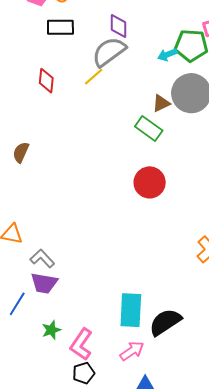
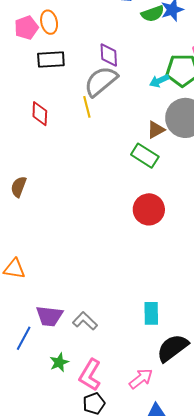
yellow line: (94, 77) -> (87, 107), turned -60
gray L-shape: (42, 258) -> (85, 321), moved
cyan rectangle: (131, 310) -> (151, 313), moved, size x0.7

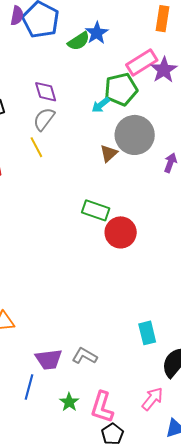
gray semicircle: (101, 81) -> (44, 119), size x0.7
green rectangle: (145, 156) -> (96, 210), moved

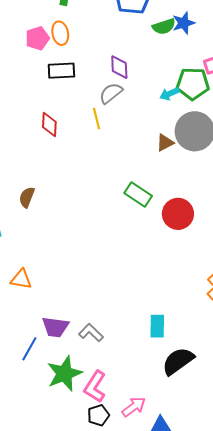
red circle: (121, 232) -> (178, 214), moved
pink arrow: (152, 399) -> (134, 407), moved
green star: (69, 402) -> (64, 374), size x1.8

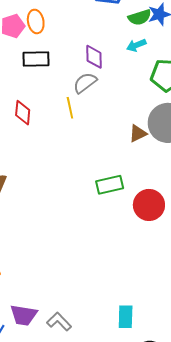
cyan arrow: (169, 94) -> (136, 45), moved
green rectangle: (138, 195) -> (110, 185), turned -48

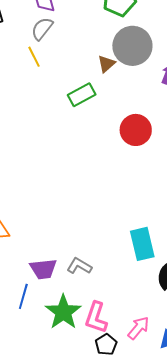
green rectangle: (110, 185) -> (82, 95), moved
cyan rectangle: (126, 317) -> (142, 244), size x1.4

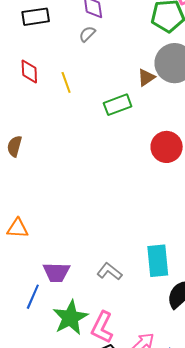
gray semicircle: (42, 29) -> (87, 34), size x0.7
yellow line: (34, 57) -> (66, 82), moved
gray L-shape: (79, 266) -> (109, 272), moved

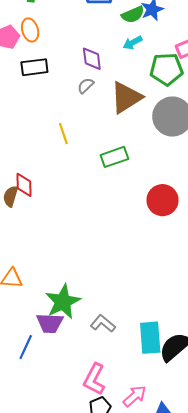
red diamond: (29, 72) -> (24, 185), moved
brown triangle: (146, 77) -> (126, 97), moved, size x1.8
cyan rectangle: (158, 261) -> (150, 338), moved
green star: (70, 318) -> (63, 302), moved

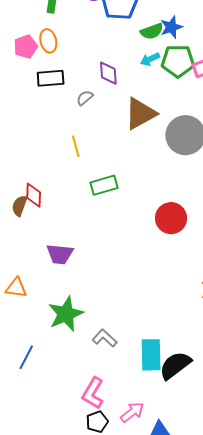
green pentagon: (166, 69) -> (178, 61), moved
gray semicircle: (86, 86) -> (85, 98), moved
green rectangle: (114, 157) -> (104, 185), moved
purple trapezoid: (50, 323) -> (60, 254), moved

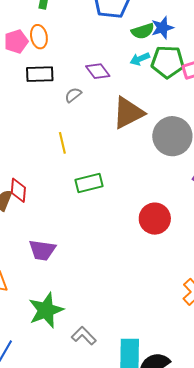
purple diamond: (108, 73) -> (98, 71), turned -35

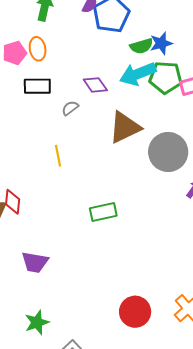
cyan arrow: (140, 59) -> (138, 74), size x1.8
green rectangle: (89, 183) -> (103, 212), moved
red circle: (155, 219) -> (135, 312), moved
green star: (46, 310) -> (37, 322), size x0.7

